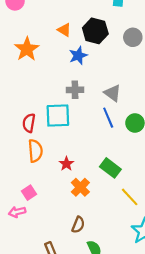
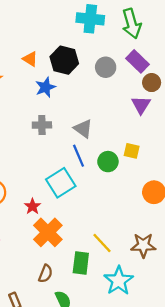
cyan square: (58, 115) -> (61, 183), moved, turned -30
green rectangle: (110, 168) -> (81, 263), moved, turned 60
orange cross: (80, 187) -> (48, 232), size x1.4

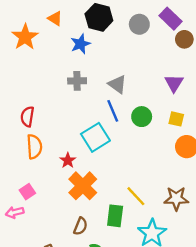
orange triangle: (30, 59) -> (55, 19), moved
purple triangle: (141, 105) -> (174, 83), moved
yellow square: (132, 151) -> (176, 119), moved

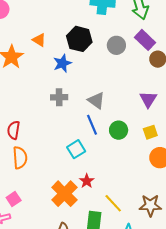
yellow square: (176, 119) -> (150, 132), turned -32
cyan square: (95, 137) -> (76, 149), size x0.7
red star: (68, 160) -> (87, 181), moved

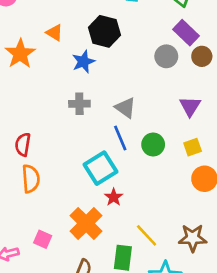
gray circle: (116, 45) -> (166, 56), moved
cyan square: (76, 149) -> (100, 168), size x1.4
red star: (87, 181) -> (114, 197), moved
pink square: (14, 199) -> (43, 239), moved, turned -32

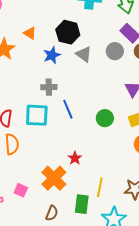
gray triangle: (125, 108) -> (84, 54), moved
blue line: (120, 138) -> (68, 109), moved
cyan square: (100, 168) -> (37, 115), moved, turned 35
yellow line: (147, 235) -> (100, 187), turned 54

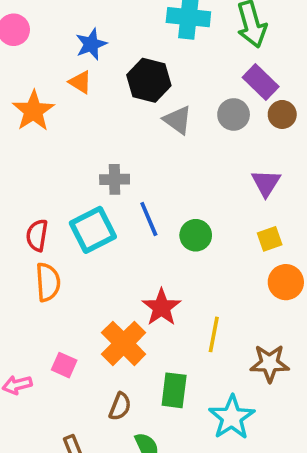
blue star: (52, 55) -> (91, 44), moved
cyan square: (37, 115) -> (93, 230), turned -30
green circle: (105, 118) -> (196, 235), moved
red star: (75, 158) -> (161, 307), size x1.5
yellow line: (100, 187) -> (214, 334), moved

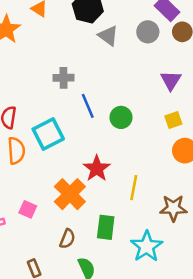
cyan square: (93, 230) -> (48, 134), moved

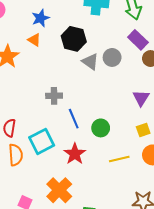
gray circle: (148, 32) -> (112, 57), moved
red star: (97, 169) -> (75, 154), moved
yellow line: (134, 188) -> (119, 159), moved, turned 66

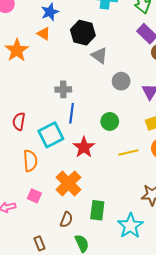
gray circle: (112, 57) -> (121, 81), moved
blue line: (74, 119) -> (72, 113), moved, turned 30
orange semicircle: (16, 155) -> (30, 161), moved

